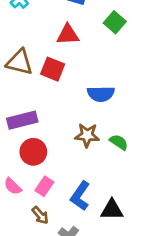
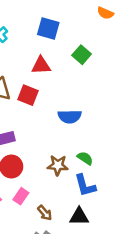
brown star: (87, 135) -> (58, 165), moved
blue L-shape: (80, 196) -> (85, 186), moved, turned -50
brown arrow: (40, 215) -> (45, 213), moved

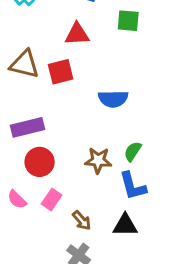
green square: (82, 55) -> (128, 21), turned -36
red square: (28, 95) -> (61, 72), turned -36
green semicircle: (85, 158) -> (133, 151), turned -91

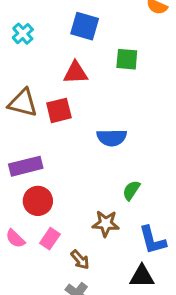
brown star: (98, 160) -> (106, 224), moved
blue L-shape: (133, 186) -> (152, 240), moved
black triangle: (125, 225) -> (142, 276), moved

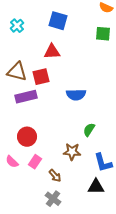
green square: (127, 59) -> (103, 34), moved
purple rectangle: (26, 166) -> (26, 97), moved

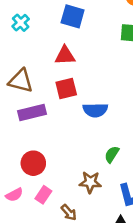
red square: (41, 77) -> (66, 88), moved
pink semicircle: (12, 162) -> (14, 195), turned -72

